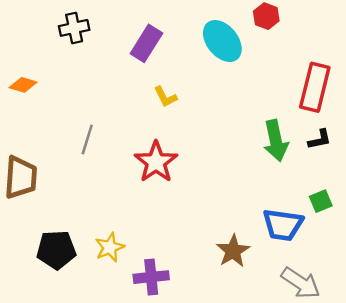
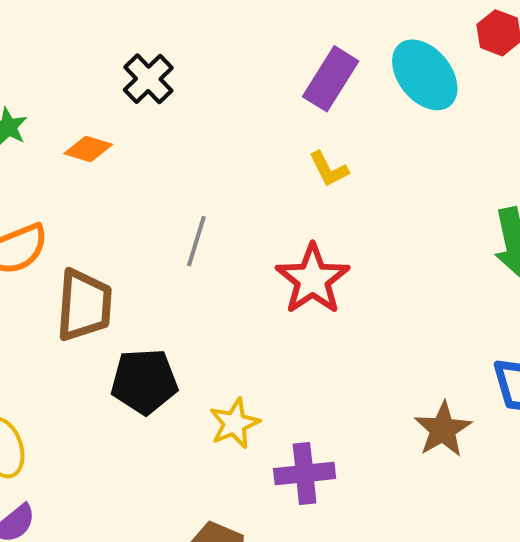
black cross: (74, 28) -> (148, 79), moved, turned -32
purple rectangle: (146, 43) -> (331, 79), moved
black pentagon: (56, 250) -> (144, 381), moved

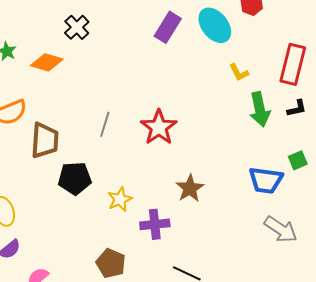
orange diamond: (88, 149) -> (47, 62), size x1.4
yellow L-shape: (329, 169) -> (239, 72), moved
gray line: (196, 241) -> (105, 124), moved
brown star: (443, 429) -> (190, 188), moved

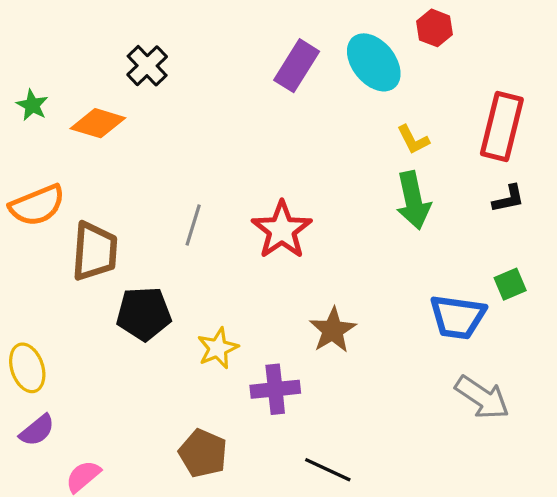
green arrow: (260, 109) -> (413, 200), moved

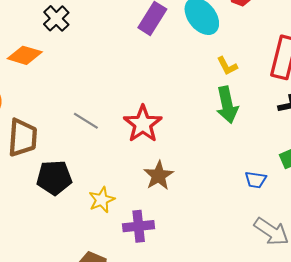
gray line: (193, 225) -> (86, 121), turned -75
blue trapezoid: (458, 317) -> (256, 180), size x0.6
brown star: (333, 330) -> (159, 176), moved

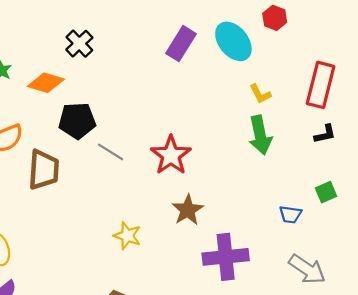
black pentagon: (54, 178) -> (77, 121), moved
yellow star: (102, 200) -> (127, 236), turned -30
purple cross: (139, 226) -> (226, 257), moved, size x1.4

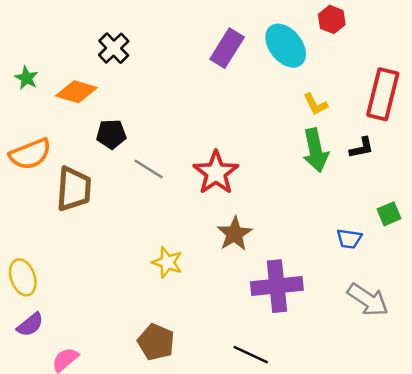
black pentagon: (77, 121) -> (111, 134), size x0.7
black L-shape: (325, 134) -> (362, 148), moved

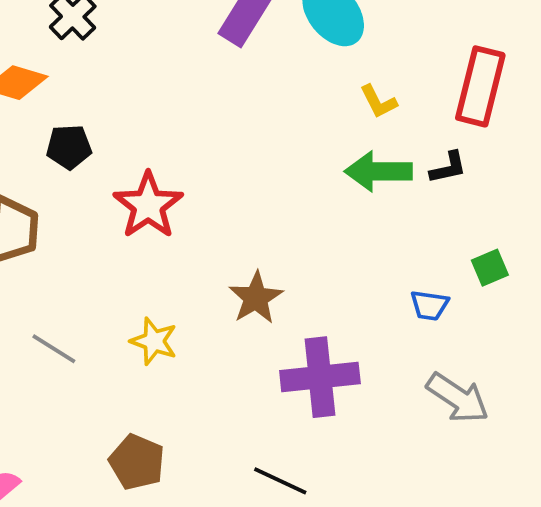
green arrow: (316, 150) -> (378, 171), turned 102
gray line: (149, 169) -> (54, 349), moved
red star: (216, 173) -> (148, 205), moved

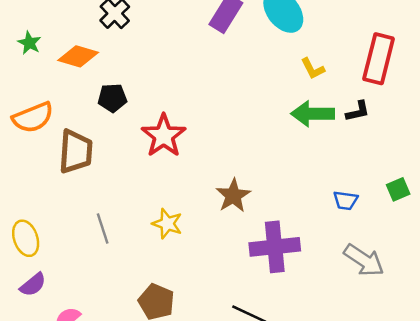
green square: (490, 268) -> (398, 189), moved
gray line: (54, 349) -> (103, 229), turned 40

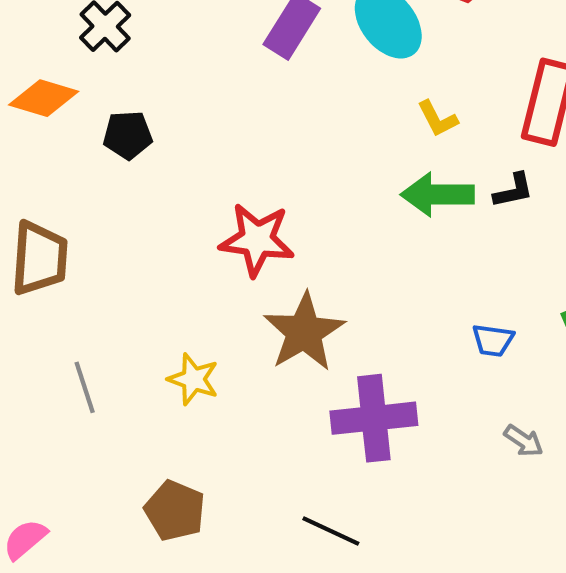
black pentagon: (112, 98) -> (128, 135), moved
red star: (164, 136) -> (257, 240), moved, turned -30
brown star: (233, 196) -> (304, 332), size x1.4
gray arrow: (364, 260) -> (524, 441), size x0.6

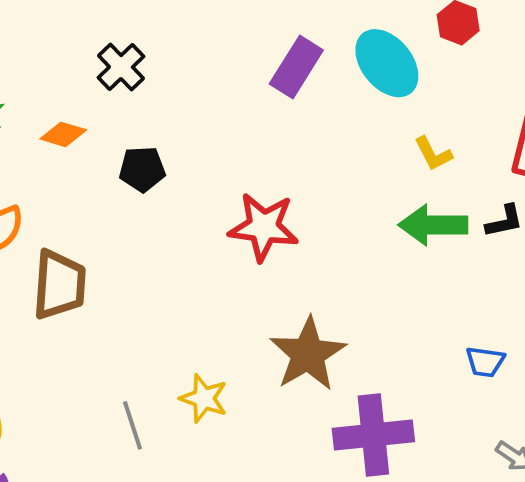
orange diamond: (44, 98) -> (63, 134), size x0.7
red star: (257, 240) -> (264, 227), moved
gray line: (85, 387) -> (133, 425), moved

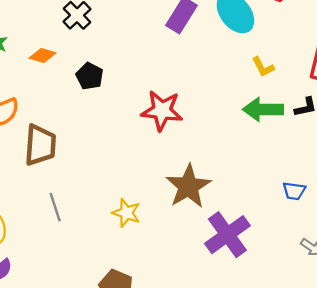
black pentagon: (142, 169) -> (90, 76), turned 30
gray line: (133, 425) -> (55, 207), moved
purple cross: (373, 435) -> (227, 235), turned -30

